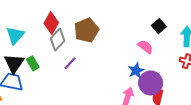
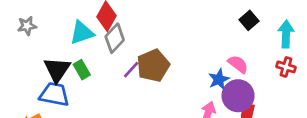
brown pentagon: (86, 30) -> (153, 66), moved
cyan triangle: (15, 35) -> (82, 33), moved, turned 30
pink semicircle: (145, 47) -> (238, 64), moved

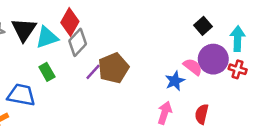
black triangle: (57, 70) -> (24, 30), moved
purple circle: (238, 96) -> (213, 59), moved

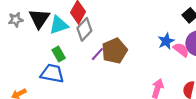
blue star: (175, 81) -> (166, 41), moved
blue trapezoid: (21, 95) -> (52, 73), moved

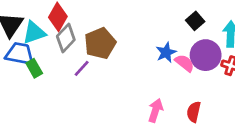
brown pentagon: (115, 51) -> (100, 43), moved
blue trapezoid: (52, 73) -> (20, 54), moved

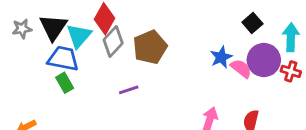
cyan triangle: (34, 33) -> (79, 36), turned -30
green rectangle: (34, 68) -> (65, 83), moved
purple line: (82, 68) -> (129, 90), moved, turned 30

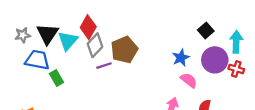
blue trapezoid: (63, 59) -> (37, 60), moved
pink semicircle: (241, 69) -> (189, 80), moved
purple line: (129, 90) -> (104, 66), moved

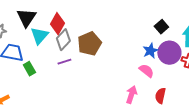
black triangle: (47, 34) -> (26, 18), moved
blue star: (181, 58) -> (150, 51), moved
purple line: (104, 66) -> (64, 62), moved

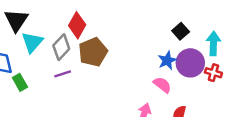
red diamond: (57, 24) -> (77, 25), moved

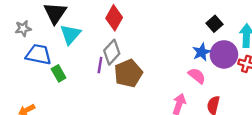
gray diamond: (61, 47) -> (112, 52), moved
brown pentagon: (93, 52) -> (128, 73), moved
purple line: (63, 74) -> (100, 65), turned -63

